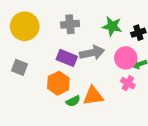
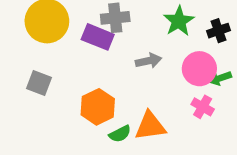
green star: (112, 26) -> (179, 21), turned 30
gray arrow: (92, 53) -> (149, 61), size x0.7
purple rectangle: (67, 58) -> (98, 37), moved

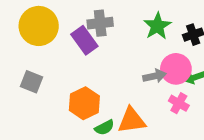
purple rectangle: (98, 37) -> (84, 40), turned 32
gray arrow: (149, 61) -> (154, 76), moved

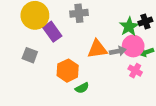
green star: (157, 26) -> (129, 27), moved
purple rectangle: (84, 40) -> (52, 32), moved
orange triangle: (132, 120) -> (97, 49), moved

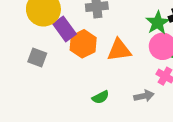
gray arrow: (118, 51) -> (144, 96), moved
orange hexagon: (68, 71) -> (83, 44), moved

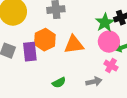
purple rectangle: (65, 29) -> (30, 52), moved, turned 30

